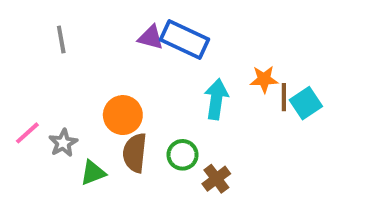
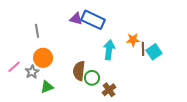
gray line: (61, 39) -> (37, 31), moved
orange circle: (123, 115) -> (43, 58), moved
brown semicircle: (135, 153) -> (79, 71), moved

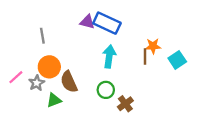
brown line: (143, 49) -> (145, 56), moved
cyan arrow: (109, 50) -> (109, 56), moved
brown semicircle: (79, 71) -> (69, 82), moved, turned -30

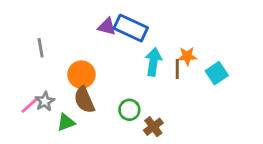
gray line: (42, 36) -> (41, 48), moved
cyan arrow: (109, 56) -> (153, 62), moved
orange circle: (49, 67) -> (81, 75), moved
pink line: (16, 77) -> (29, 106), moved

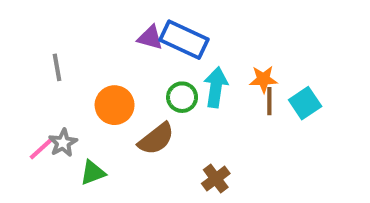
brown line: (177, 69) -> (269, 101), moved
brown semicircle: (84, 100) -> (156, 139), moved, turned -104
green circle: (129, 110) -> (182, 97), moved

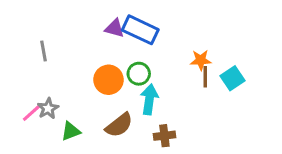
cyan arrow: (216, 87) -> (149, 99), moved
orange circle: (115, 105) -> (108, 80), moved
brown semicircle: (156, 139) -> (119, 125), moved
brown cross: (216, 179) -> (164, 136), turned 30

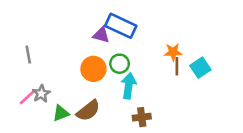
purple triangle: (115, 28) -> (101, 35), moved
gray line: (43, 51) -> (28, 55), moved
brown semicircle: (119, 125) -> (88, 111), moved

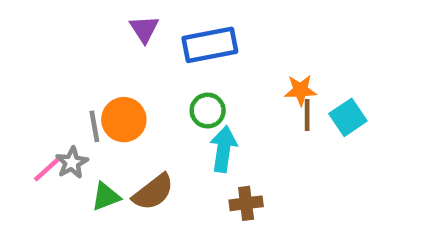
blue rectangle: (121, 26) -> (210, 45), turned -36
purple triangle: (101, 35) -> (144, 29), moved, turned 42
gray line: (28, 55) -> (94, 126), moved
orange circle: (93, 69) -> (124, 120), moved

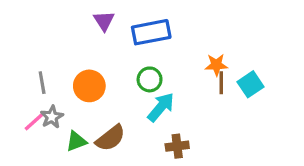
gray line: (94, 126) -> (42, 83), moved
cyan arrow: (223, 149) -> (161, 107), turned 32

